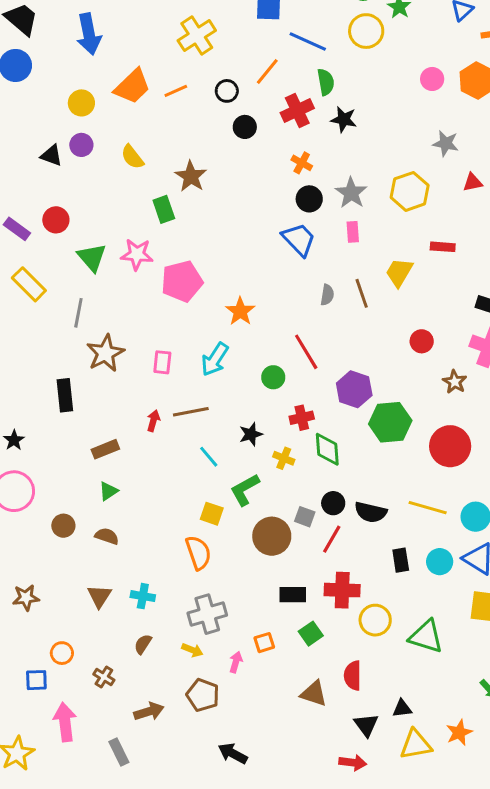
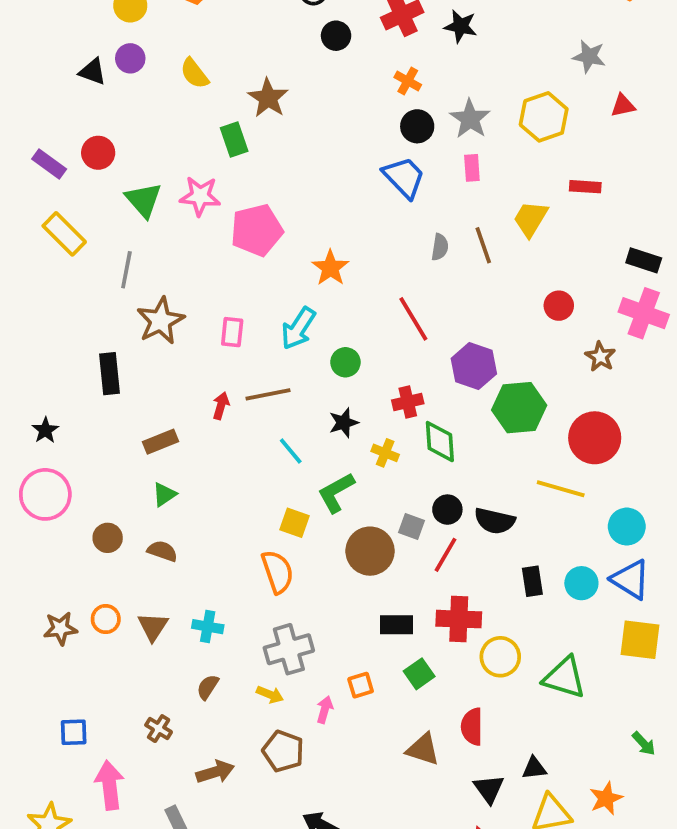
green circle: (273, 377) -> (345, 362), moved
yellow line: (428, 508) -> (561, 489), moved
orange circle: (62, 653) -> (106, 619), moved

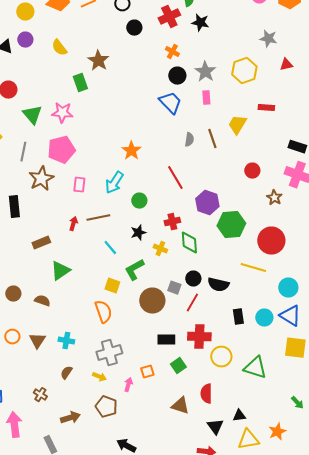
pink pentagon: (257, 230) -> (61, 150), moved
green triangle: (164, 494) -> (60, 271), moved, size x1.5

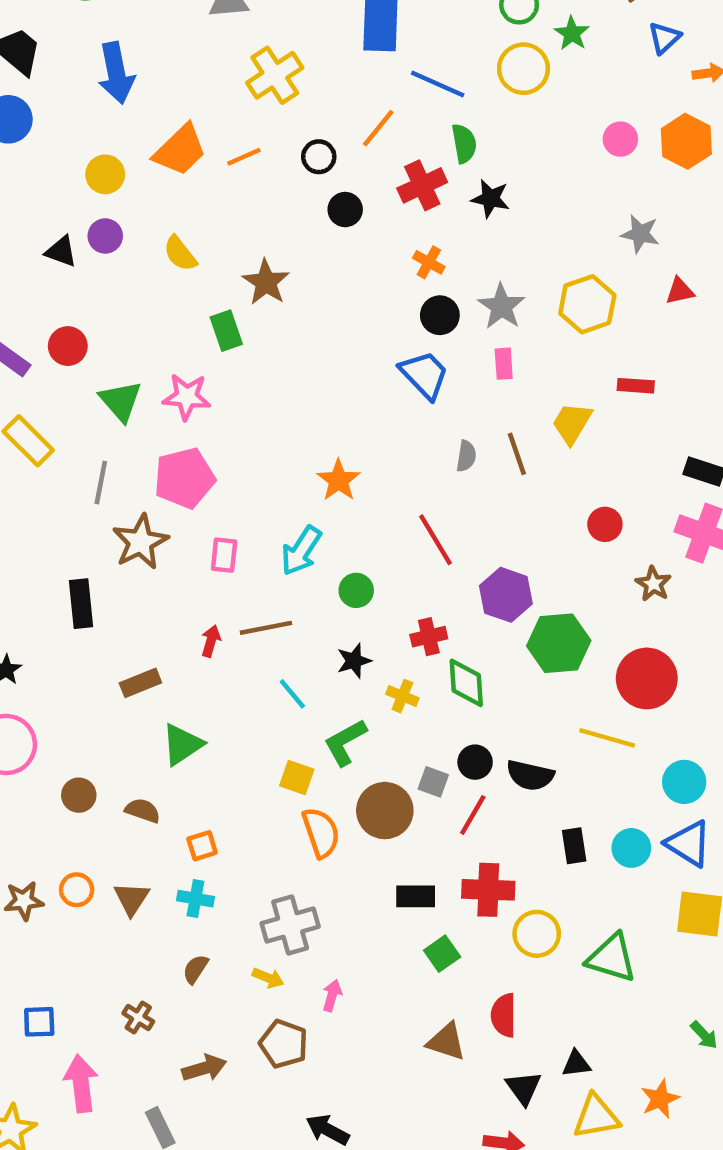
orange semicircle: (103, 312) -> (321, 833), moved
orange square: (147, 372) -> (202, 846), moved

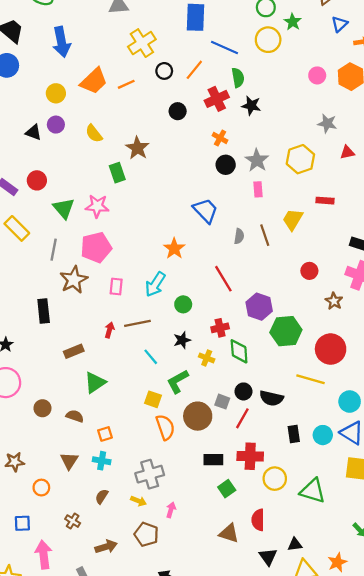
black circle: (319, 157) -> (164, 71), moved
blue trapezoid: (424, 375) -> (206, 211), moved
orange circle: (77, 890) -> (41, 488), moved

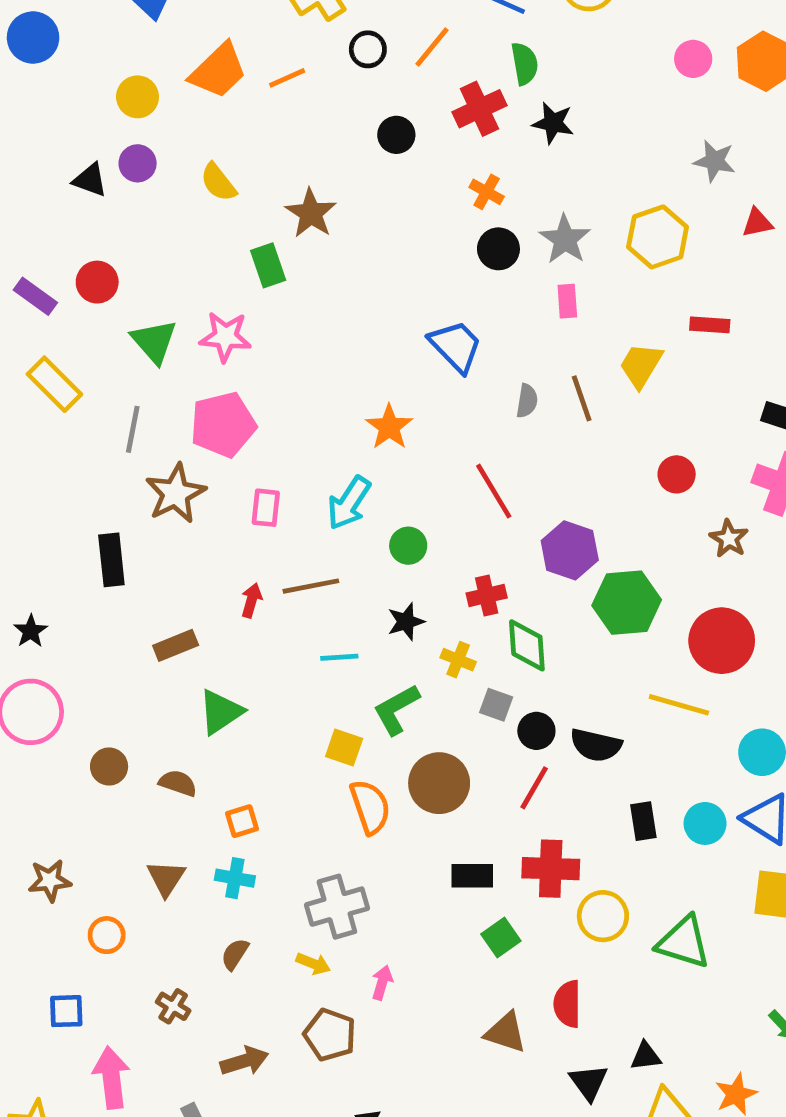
cyan line: (151, 357) -> (339, 657), turned -54
gray square: (222, 402) -> (496, 705), moved

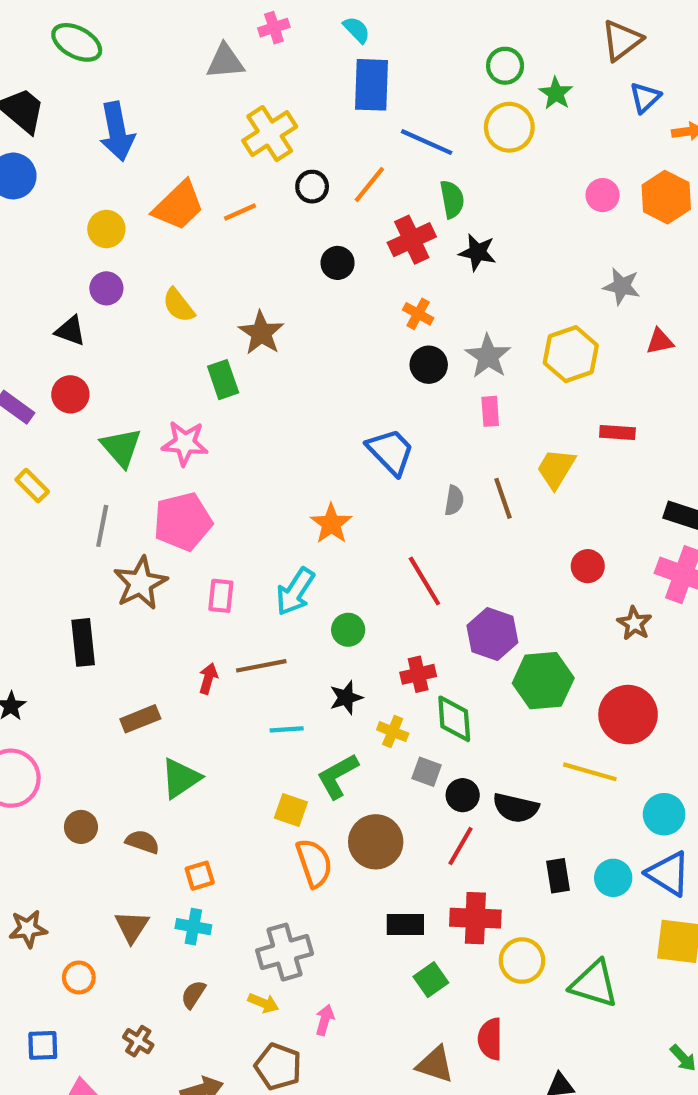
black triangle: (90, 180) -> (70, 331), moved
yellow rectangle: (54, 384) -> (32, 486), size x0.7

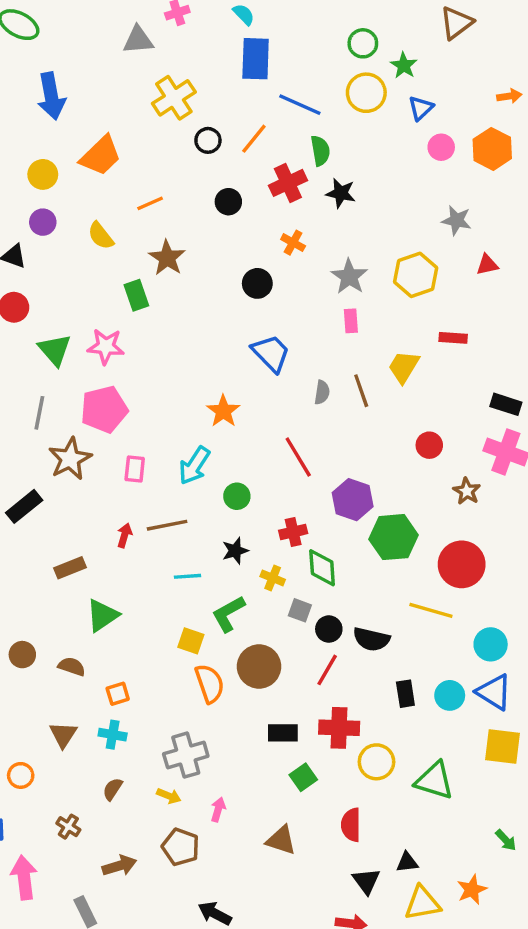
blue triangle: (645, 98) -> (421, 108), moved
orange line: (240, 212) -> (150, 203), moved
black circle: (429, 365) -> (257, 283), moved
black rectangle: (83, 642) -> (24, 506), turned 57
brown triangle: (435, 1064) -> (281, 840), moved

